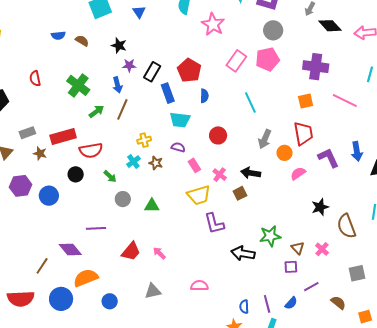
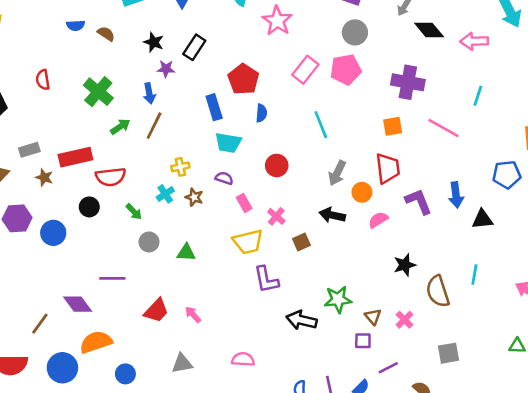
black rectangle: (152, 72) -> (194, 47), moved
black arrow: (251, 173) -> (332, 215), moved

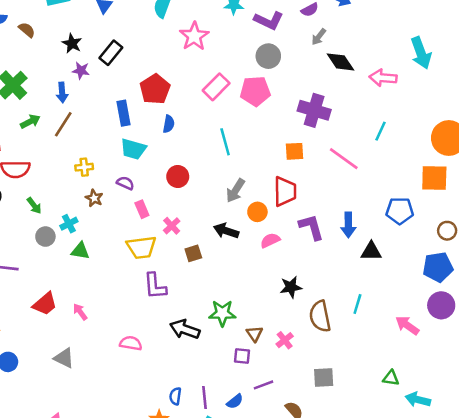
cyan cross: (165, 194) -> (69, 224), moved
pink semicircle: (243, 359) -> (131, 343), moved
gray triangle: (182, 364) -> (64, 358), turned 30

